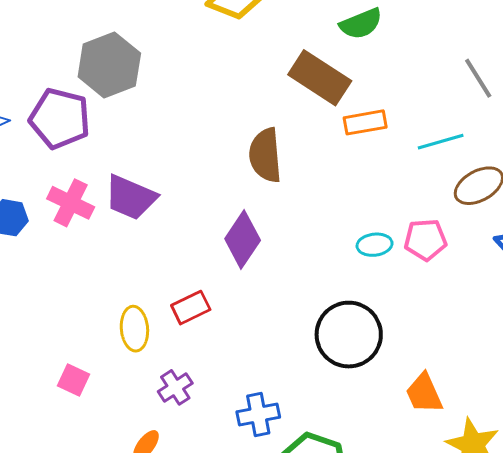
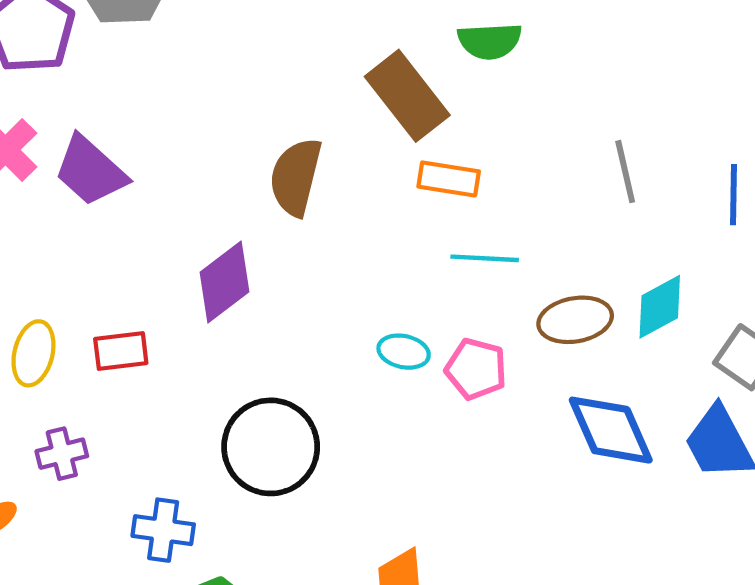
cyan line: (441, 142) -> (485, 258), moved
black circle: (349, 335) -> (271, 447), moved

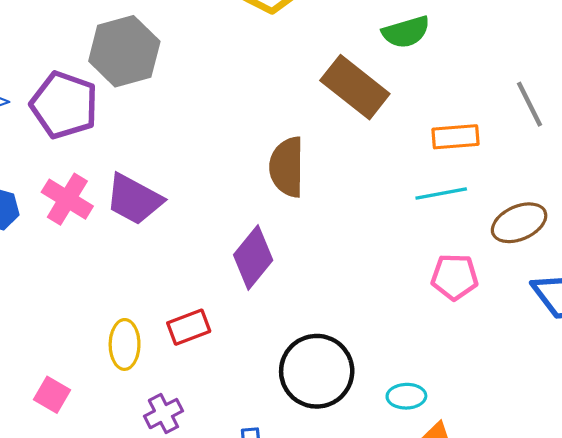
orange rectangle: (449, 179) -> (456, 137), moved
cyan ellipse: (404, 352) -> (406, 396), moved

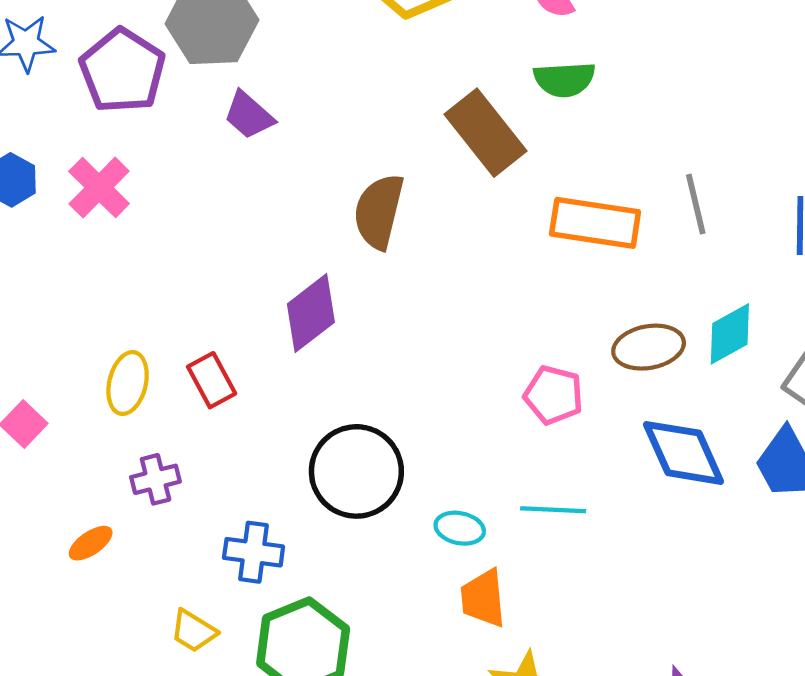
orange rectangle: (456, 137) -> (595, 223), size x1.5
cyan line: (441, 193) -> (553, 510), moved
purple trapezoid: (134, 199) -> (249, 115), moved, size x0.7
red rectangle: (189, 327) -> (212, 380), turned 69

